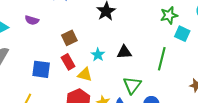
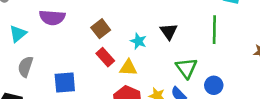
purple semicircle: (32, 20) -> (52, 18), size x1.5
black triangle: (124, 52) -> (169, 31), turned -49
blue square: (41, 69) -> (65, 83), moved

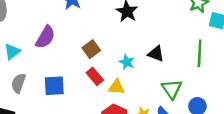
purple semicircle: (52, 18) -> (45, 37), turned -65
black triangle: (169, 31) -> (156, 54), turned -36
blue square: (65, 83) -> (54, 86), moved

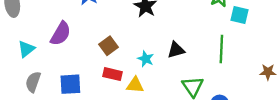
black triangle: (156, 54) -> (176, 50), turned -36
red rectangle: (95, 76) -> (112, 74), turned -36

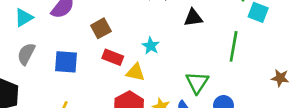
brown square: (109, 46) -> (101, 28), moved
black triangle: (176, 50) -> (193, 18), moved

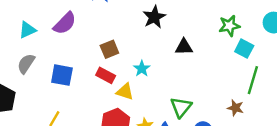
brown square: (101, 28) -> (109, 49), moved
green line: (234, 46) -> (253, 80), moved
brown star: (280, 78) -> (235, 108), moved

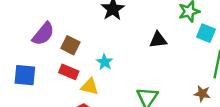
purple semicircle: (65, 23) -> (43, 34), moved
black triangle: (184, 47) -> (158, 40), moved
brown square: (109, 49) -> (70, 45), turned -36

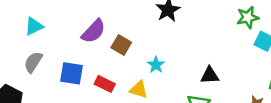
black triangle: (158, 40) -> (210, 75), moved
red rectangle: (69, 72) -> (105, 84), moved

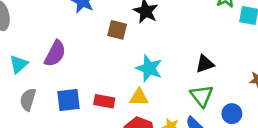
purple semicircle: (93, 31) -> (55, 54), moved
brown square: (121, 45) -> (117, 30), moved
cyan star: (156, 65) -> (149, 68), size x1.5

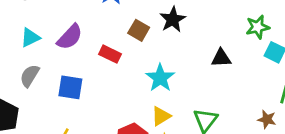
black triangle: (205, 64) -> (221, 58), moved
yellow triangle: (139, 97) -> (161, 116), moved, turned -48
red rectangle: (104, 101) -> (110, 54), moved

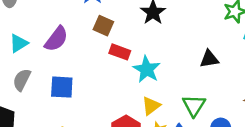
brown square: (139, 30) -> (103, 26), moved
red rectangle: (110, 54) -> (120, 52), moved
black triangle: (221, 58) -> (209, 59), moved

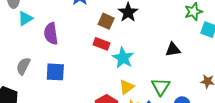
brown square: (103, 26) -> (106, 21), moved
purple semicircle: (56, 39) -> (51, 34), turned 135
cyan triangle: (19, 43) -> (25, 18), moved

